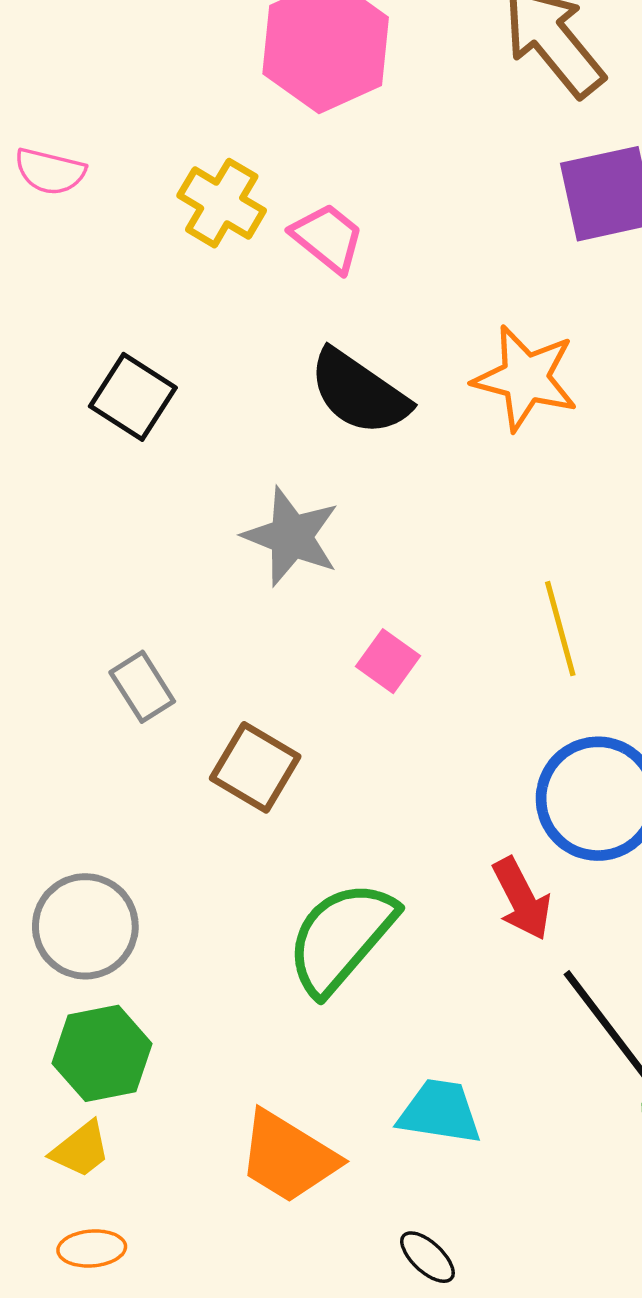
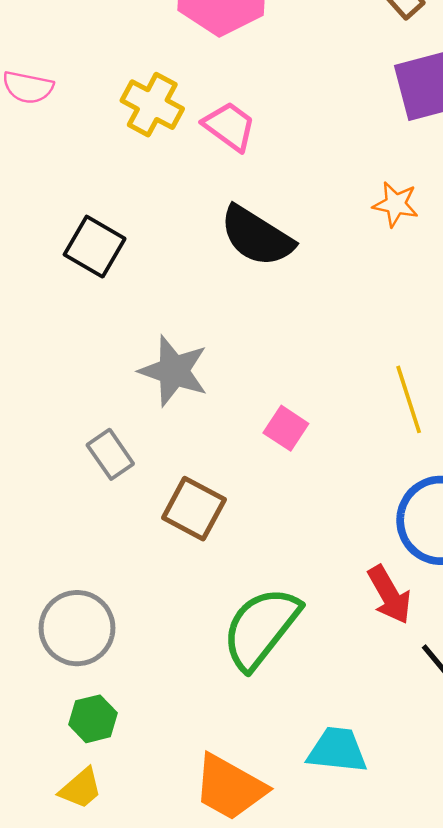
orange star: (525, 378) -> (396, 204), moved, size x0.6
gray star: (291, 537) -> (174, 371), moved
green hexagon: (102, 1053) -> (93, 719), size x0.7

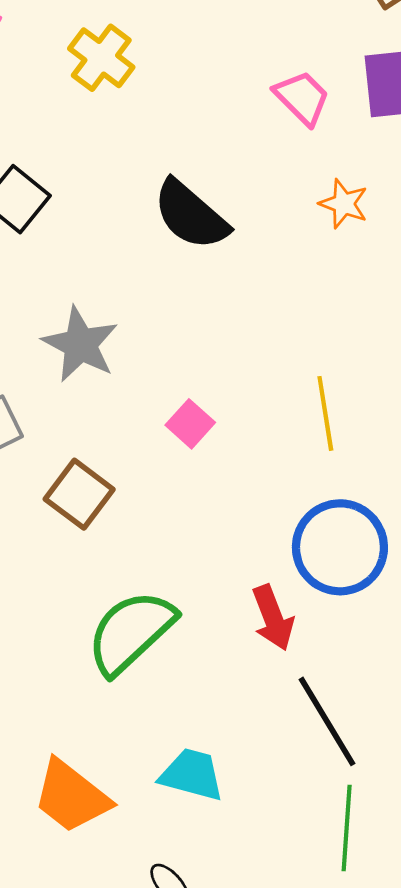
pink trapezoid: (229, 126) -> (302, 98), moved

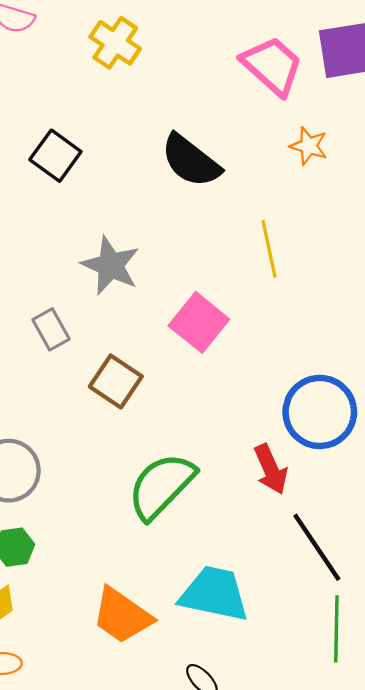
pink trapezoid: (302, 98) -> (272, 66), size x1.4
yellow line: (325, 413) -> (269, 249), moved
pink square: (190, 424) -> (199, 322), size x1.6
cyan trapezoid: (192, 774) -> (214, 594), size x1.4

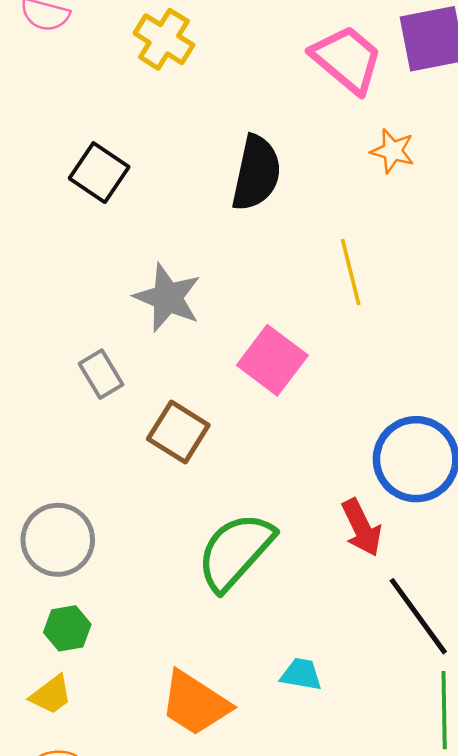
black semicircle: (191, 161) -> (256, 173), turned -114
cyan trapezoid: (214, 594) -> (301, 674), size x0.5

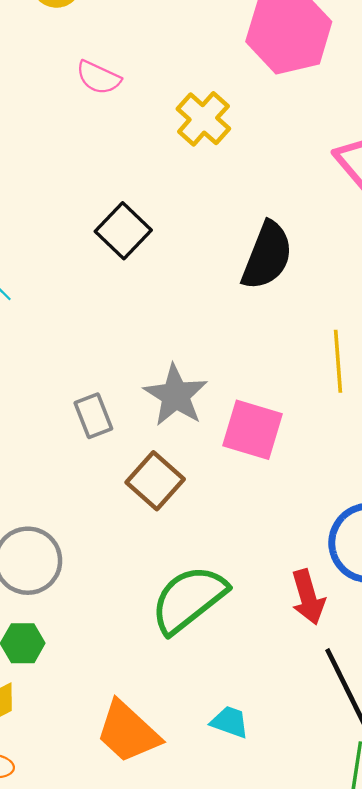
gray star: (168, 298) -> (176, 395), moved
pink square: (272, 360) -> (252, 430), turned -30

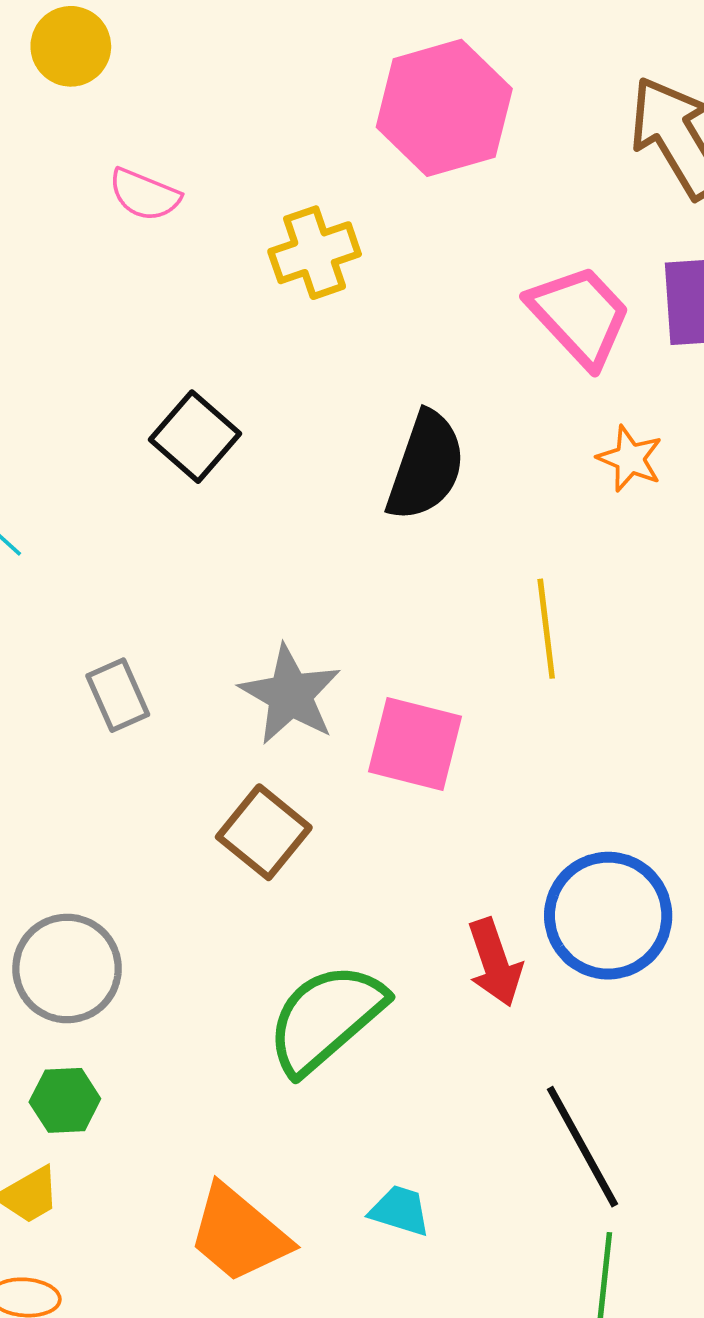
yellow cross: (203, 119) -> (315, 253), turned 32
gray rectangle: (93, 416) -> (118, 695), moved
red arrow: (308, 597) -> (495, 962), moved

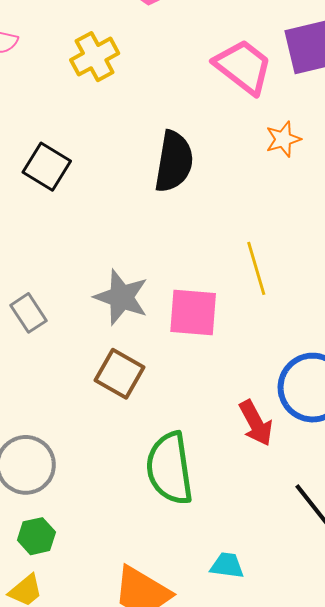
orange star: (630, 459) -> (283, 139), turned -30
yellow line: (546, 629) -> (256, 268), moved
green semicircle: (326, 1018) -> (170, 468), turned -48

